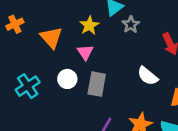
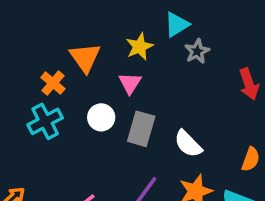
orange cross: (15, 24) -> (53, 83), moved, turned -30
white semicircle: (148, 76) -> (188, 144), moved

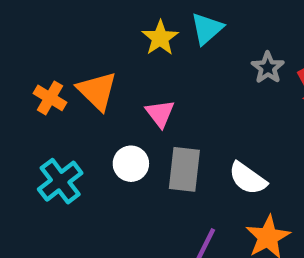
yellow star: (140, 47) -> (160, 38), moved
gray star: (197, 51) -> (268, 68), moved
orange cross: (53, 83) -> (50, 98), moved

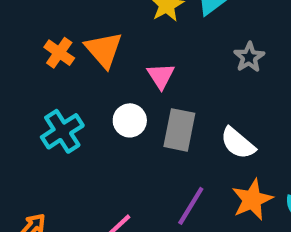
gray star: (268, 68) -> (249, 57), moved

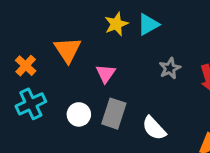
orange cross: (59, 53) -> (26, 66), moved
white circle: (130, 120) -> (79, 114), moved

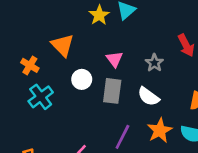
gray star: (170, 68) -> (154, 63), moved
pink triangle: (106, 74) -> (114, 59), moved
white circle: (79, 114) -> (82, 79), moved

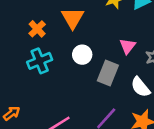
pink triangle: (114, 59) -> (128, 46), moved

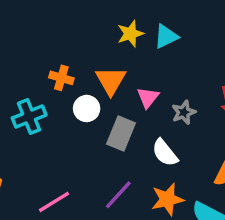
orange triangle: (73, 18) -> (111, 81), moved
orange cross: (37, 29) -> (61, 78), moved, turned -30

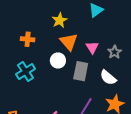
yellow star: (130, 34) -> (60, 20), moved
orange cross: (61, 78) -> (28, 39), moved

